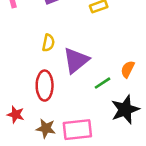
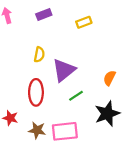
green line: (102, 83) -> (76, 96), moved

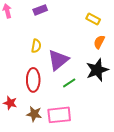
yellow rectangle: (84, 22) -> (93, 19), moved, turned 48
orange semicircle: (109, 78) -> (99, 42), moved
black star: (107, 114) -> (97, 70), moved

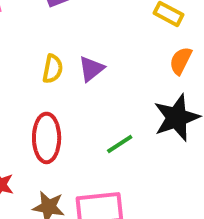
purple triangle: (58, 60) -> (91, 69), moved, size x0.6

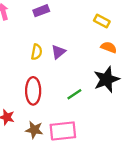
orange semicircle: (181, 61) -> (109, 47), turned 84

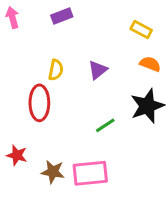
purple triangle: (58, 52) -> (98, 70), moved
red ellipse: (33, 91) -> (39, 103), moved

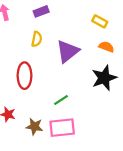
yellow semicircle: (56, 70) -> (37, 39), moved
purple triangle: (98, 70) -> (68, 51), size x1.6
green line: (105, 125) -> (61, 100), moved

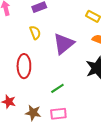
yellow semicircle: (37, 39) -> (35, 33), turned -32
pink rectangle: (62, 128) -> (58, 114), size x0.7

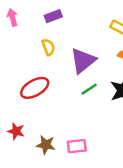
red ellipse: (24, 66) -> (35, 88), turned 60
green line: (57, 88) -> (89, 89), moved

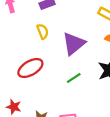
green line: (89, 89) -> (74, 78), moved

